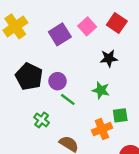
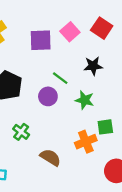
purple square: (60, 34) -> (41, 40), turned 30
purple circle: (58, 81) -> (48, 96), moved
green line: (68, 99) -> (60, 78), moved

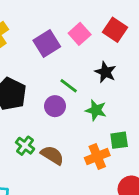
purple square: (41, 40) -> (47, 43), turned -30
black star: (93, 66) -> (105, 72), turned 30
brown semicircle: (50, 157) -> (52, 155), moved

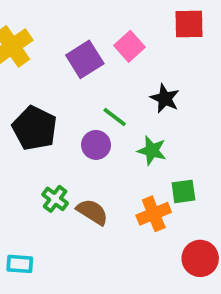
red square: (115, 30) -> (189, 24), moved, turned -35

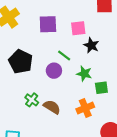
pink square: (129, 46) -> (78, 28), moved, turned 35
purple square: (85, 59) -> (48, 24), turned 30
green square: (183, 191) -> (101, 88), moved

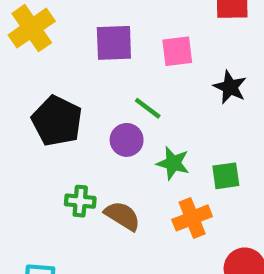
black star: (91, 45) -> (230, 87), moved
green star: (84, 74) -> (173, 163), moved
green cross: (32, 100) -> (80, 201), turned -32

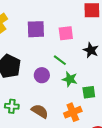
green line: (148, 108) -> (60, 60), moved
green star: (173, 163) -> (70, 79), moved
green cross: (80, 201) -> (12, 106), moved

